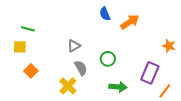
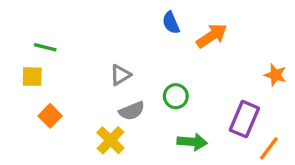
gray semicircle: (81, 68) -> (132, 111), turned 98

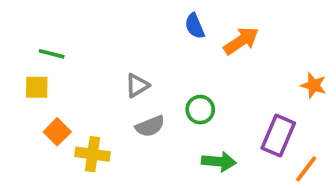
yellow cross: (111, 140) -> (92, 154), moved, turned -36

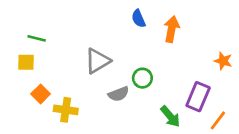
orange arrow: (241, 41) -> (172, 29), turned -45
gray triangle: (137, 85) -> (97, 61), size x1.5
gray semicircle: (150, 126) -> (119, 94), moved
green arrow: (219, 162) -> (170, 116), moved, turned 45

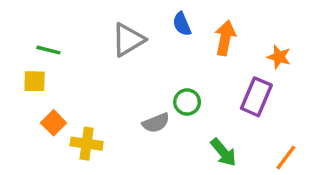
gray triangle: (97, 61) -> (128, 40), moved
orange star: (223, 61) -> (279, 57), moved
purple rectangle: (198, 97) -> (256, 97), moved

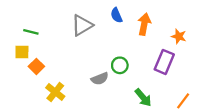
orange square: (54, 123) -> (36, 66), moved
yellow cross: (87, 144) -> (55, 92), turned 30

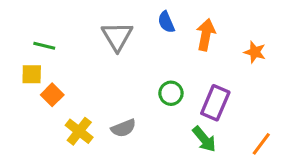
gray triangle: (82, 25) -> (117, 36), turned -30
purple rectangle: (164, 62) -> (215, 103), moved
gray semicircle: (100, 79) -> (123, 128), moved

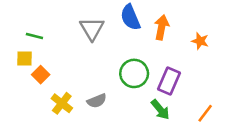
blue semicircle: (166, 22) -> (130, 17), size x1.5
green circle: (171, 93) -> (134, 73), size x1.5

